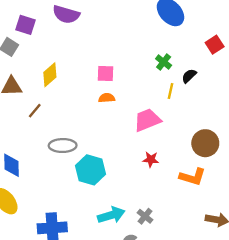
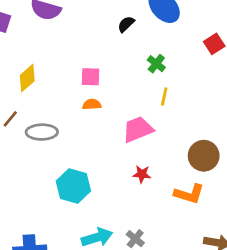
black semicircle: (189, 76) -> (126, 24), moved
gray ellipse: (63, 146) -> (42, 132), moved

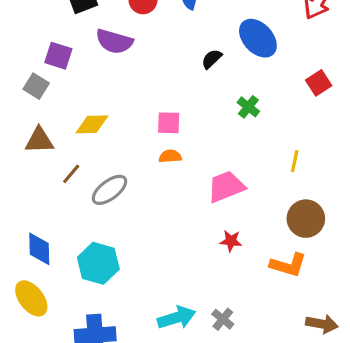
yellow diamond: (27, 78) -> (92, 124), turned 40
yellow line: (164, 97) -> (295, 161), moved
gray ellipse: (42, 132) -> (109, 190), turned -36
cyan hexagon: (73, 186) -> (98, 263), moved

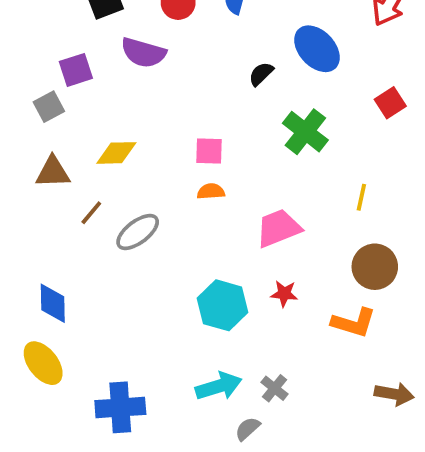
purple square: (58, 56) -> (76, 70), turned -36
gray square: (36, 86) -> (49, 107), turned 30
green cross: (248, 107) -> (305, 132), size x1.6
cyan hexagon: (98, 263) -> (222, 305), moved

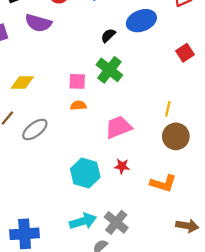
blue ellipse: (317, 49) -> (141, 21), turned -68
green cross: (305, 132) -> (109, 70), moved
brown circle: (375, 267) -> (176, 136), moved
gray cross: (275, 388) -> (116, 222), size x1.5

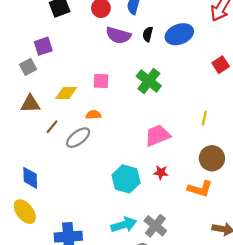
purple semicircle: (38, 23) -> (118, 35), moved
black semicircle: (108, 36) -> (148, 34), moved, turned -32
pink square: (77, 81) -> (101, 81), moved
orange semicircle: (78, 105) -> (93, 115), moved
brown circle: (176, 136) -> (212, 158), moved

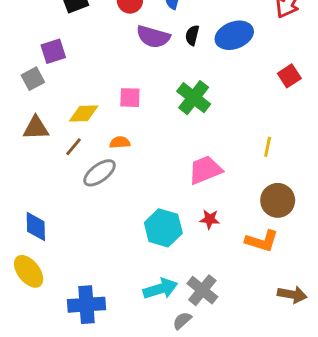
brown line: (52, 127) -> (73, 147), moved

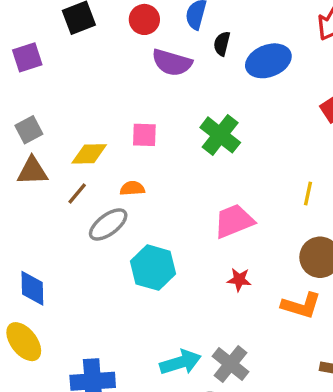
black semicircle: (192, 35) -> (222, 44), moved
purple square: (53, 51) -> (27, 57), moved
gray square: (33, 79) -> (29, 130), moved
cyan hexagon: (163, 228) -> (153, 268), moved

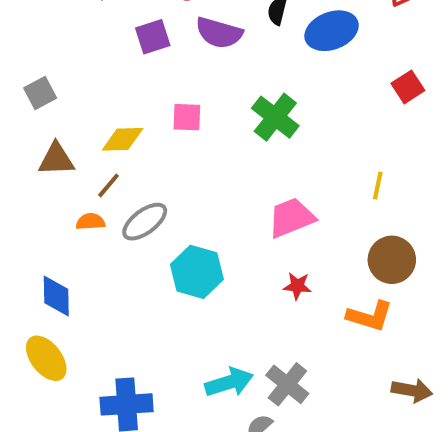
purple square: (27, 57) -> (153, 37), moved
gray square: (29, 130) -> (40, 93), moved
orange semicircle: (132, 188) -> (90, 222), moved

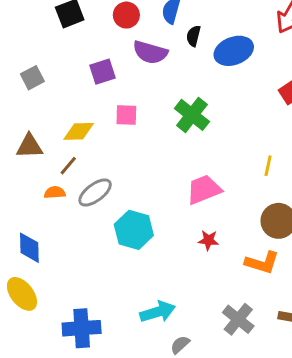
purple square: (153, 37) -> (102, 72), moved
gray square: (40, 93) -> (32, 78), moved
gray cross: (287, 384) -> (238, 319), moved

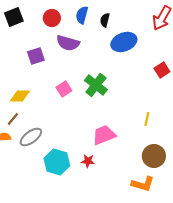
black semicircle: (193, 36) -> (105, 20), moved
pink square: (126, 115) -> (64, 89), moved, turned -35
red star: (208, 240) -> (88, 161), moved

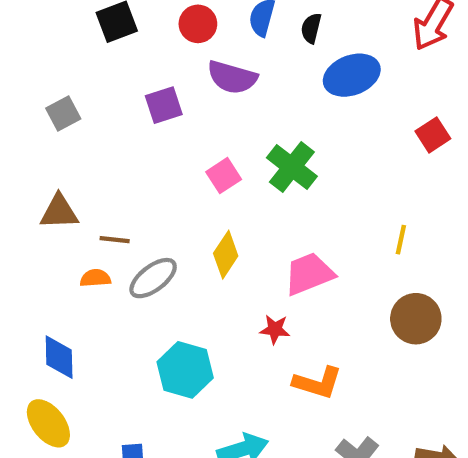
yellow diamond: (20, 96) -> (226, 255), moved, turned -55
brown line: (13, 119) -> (115, 240), turned 56
cyan hexagon: (57, 162) -> (185, 370), moved
orange L-shape: (143, 184) -> (318, 383), moved

